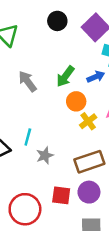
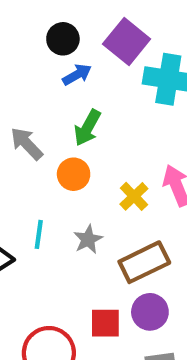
blue arrow: (96, 77) -> (77, 75), moved
orange circle: (76, 101) -> (74, 174), moved
gray star: (45, 155) -> (88, 239), moved

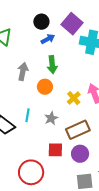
green arrow: (87, 128) -> (52, 65), turned -36
gray arrow: (27, 144) -> (23, 71), turned 54
red square: (105, 323) -> (55, 150), moved

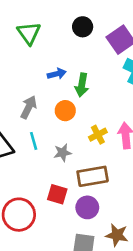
blue arrow: (48, 39) -> (57, 74), moved
gray arrow: (23, 71) -> (29, 107), moved
cyan line: (28, 115) -> (34, 141), turned -40

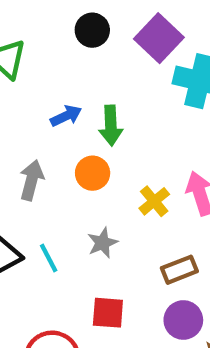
cyan line: (34, 141) -> (49, 258), moved
brown rectangle: (93, 176) -> (179, 270), moved, size x0.7
purple circle: (87, 207) -> (183, 320), moved

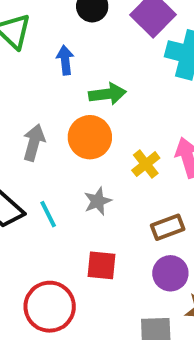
blue arrow: (66, 116) -> (65, 60), moved, turned -72
green arrow: (111, 125) -> (107, 94), turned -96
orange circle: (93, 173) -> (90, 137), size x1.4

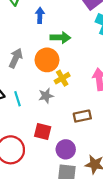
yellow cross: (146, 164) -> (62, 78), moved
purple circle: (170, 273) -> (66, 149), moved

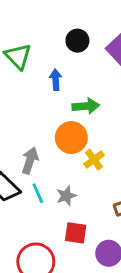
gray arrow: (16, 58) -> (30, 160), moved
gray star: (46, 96) -> (66, 196), moved

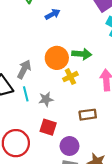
blue arrow: (56, 80) -> (53, 14), turned 56
green arrow: (86, 106) -> (82, 54), moved

